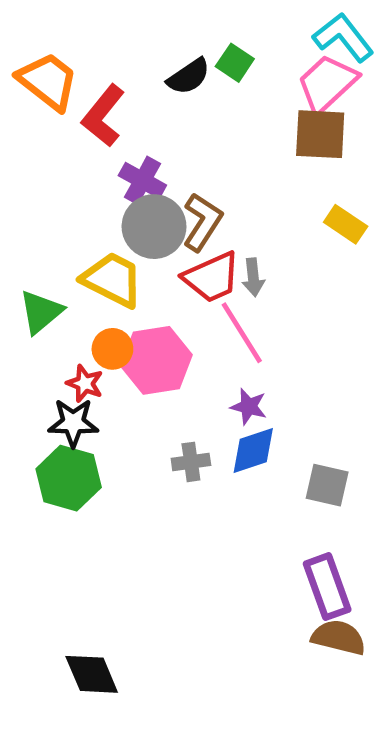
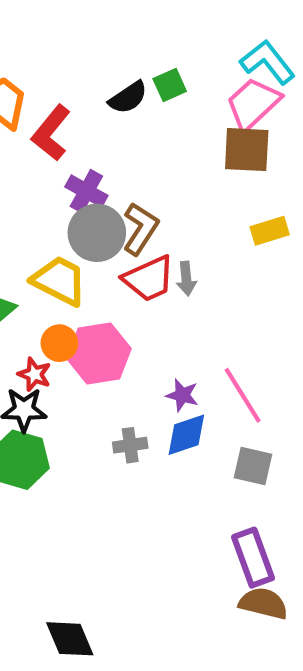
green square: (235, 63) -> (170, 85), turned 32
yellow rectangle: (346, 224) -> (270, 231), turned -51
pink line: (242, 333) -> (243, 395), moved
black diamond: (92, 674) -> (70, 639), moved

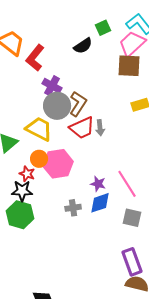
green square: (170, 85) -> (103, 28), moved
black semicircle: (128, 97) -> (83, 46), moved

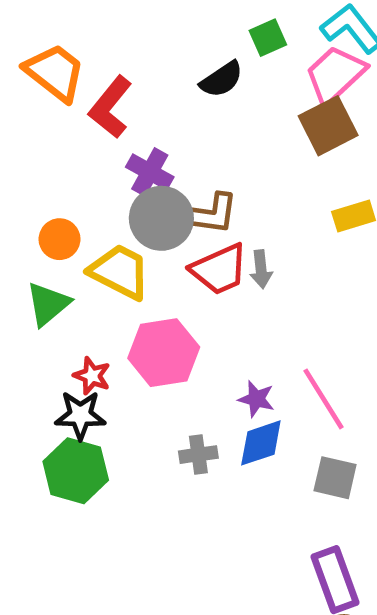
brown square: (129, 66) -> (328, 126), turned -30
brown L-shape: (78, 104) -> (210, 214), turned 65
orange circle: (39, 159) -> (59, 239), moved

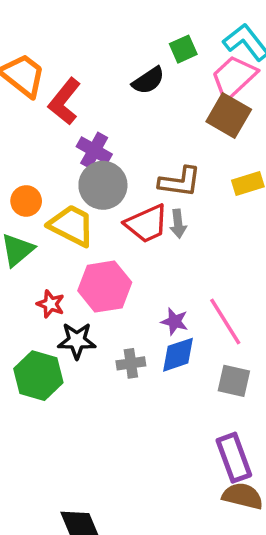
brown square: (328, 126) -> (229, 115), turned -33
brown L-shape: (210, 214) -> (180, 182), moved
black star: (80, 415) -> (77, 341), moved

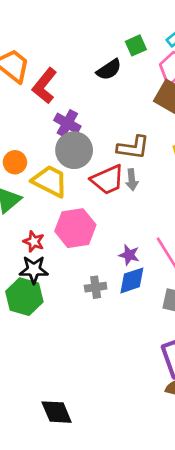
black star: (77, 341) -> (34, 270), moved

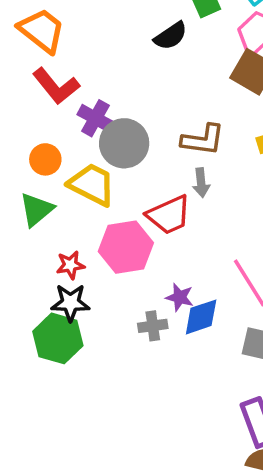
red L-shape: (45, 86) -> (56, 86), moved, turned -78
purple cross: (67, 123) -> (95, 118), moved
red trapezoid: (108, 180) -> (169, 215), moved
red star: (34, 242) -> (70, 265), turned -30
purple star: (129, 255) -> (180, 297), moved

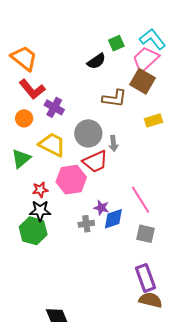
brown L-shape: (203, 140) -> (114, 98), moved
gray circle: (124, 143) -> (88, 133), moved
orange circle: (45, 159) -> (24, 118), moved

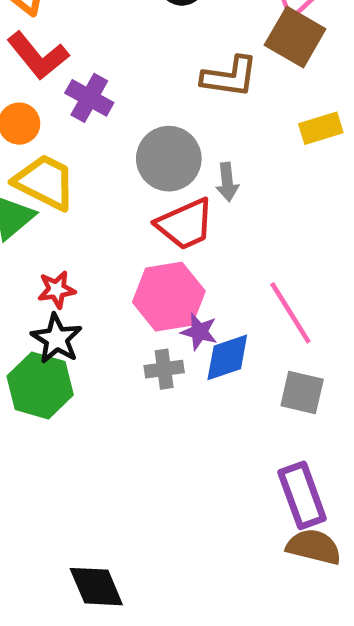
yellow trapezoid: (52, 145) -> (45, 182), moved
pink hexagon: (71, 180) -> (169, 297), moved
black star: (40, 211) -> (57, 339), turned 30

